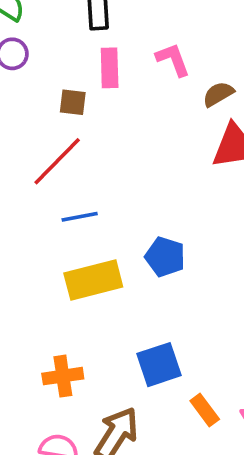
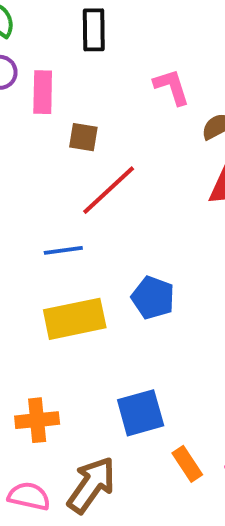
pink rectangle: (110, 68) -> (43, 92), moved
brown square: (73, 102) -> (83, 137), moved
red line: (57, 161) -> (109, 190), moved

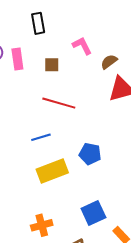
brown square: (83, 137) -> (52, 65), moved
red line: (109, 190) -> (59, 103), turned 68

